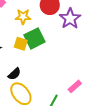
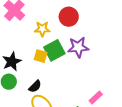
purple star: (70, 19) -> (78, 47), moved, turned 30

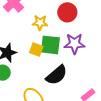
green square: (54, 50) -> (50, 45), turned 30
black semicircle: (35, 86) -> (57, 75), moved, size x1.6

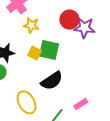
yellow star: (40, 23) -> (31, 25), moved
purple star: (74, 44) -> (84, 28), moved

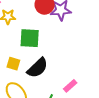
yellow square: (34, 53) -> (13, 64), moved

